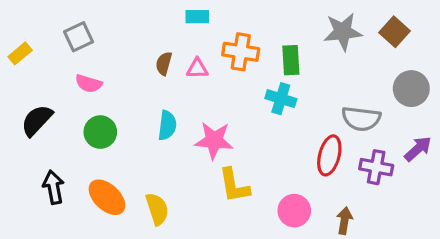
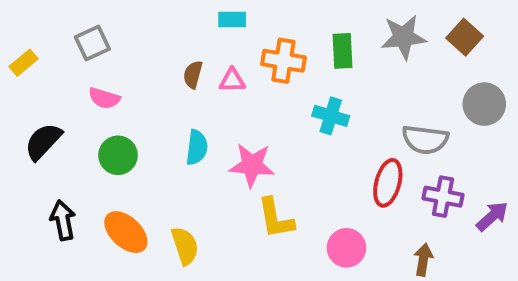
green rectangle: (291, 60) -> (342, 51), moved
purple arrow: (418, 149) -> (492, 216), moved
brown arrow: (344, 221) -> (423, 260), moved

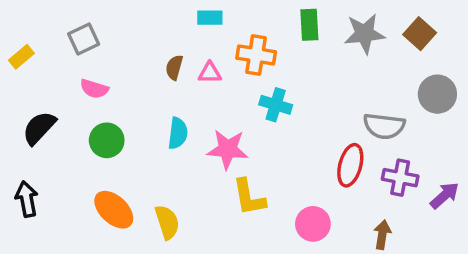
green rectangle: (342, 51) -> (309, 25), moved
cyan cross: (331, 116) -> (276, 105), moved
black arrow: (63, 220) -> (27, 199), moved

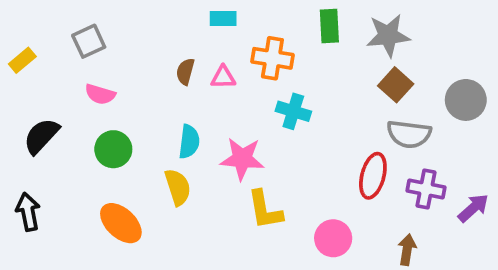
brown square: (420, 34) -> (396, 85), moved
yellow semicircle: (167, 222) -> (178, 187), moved

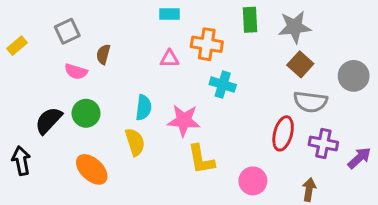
brown semicircle: (185, 72) -> (103, 54), moved
black semicircle: (41, 136) -> (49, 120), moved

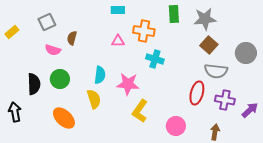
black semicircle: (49, 120) -> (34, 84), turned 135
yellow L-shape: (201, 159) -> (140, 111), turned 45

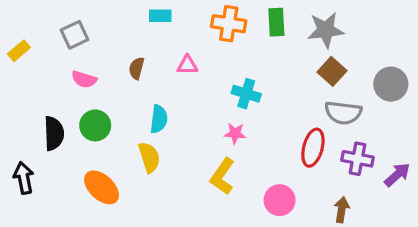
cyan rectangle: (118, 10) -> (160, 16), moved
orange cross: (144, 31) -> (229, 24), moved
brown semicircle: (72, 38) -> (137, 68), moved
pink star: (128, 84) -> (235, 133), moved, size x0.6

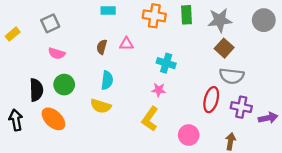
brown semicircle: (137, 68) -> (102, 47), moved
gray circle: (391, 84) -> (264, 20), moved
yellow semicircle: (149, 157) -> (101, 106), turned 126
purple arrow: (397, 175) -> (268, 118), turned 30
orange ellipse: (102, 187) -> (53, 119), moved

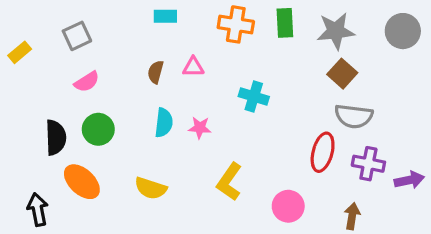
pink semicircle: (57, 53) -> (87, 82), turned -49
pink star: (159, 90) -> (200, 128), moved
yellow semicircle: (101, 106) -> (151, 188), moved
black arrow: (16, 120) -> (38, 210), moved

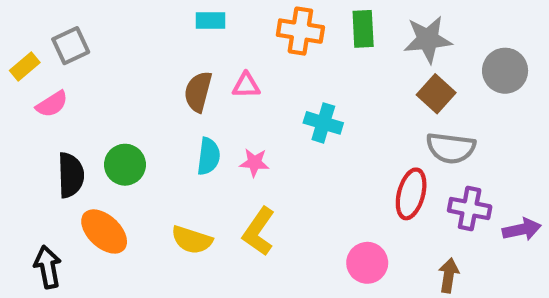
gray circle: (403, 31) -> (505, 71), moved
gray square: (77, 36) -> (71, 46), moved
brown semicircle: (156, 72) -> (198, 92), size x1.4
pink semicircle: (87, 82) -> (52, 104), moved
yellow L-shape: (229, 182) -> (259, 231), moved

